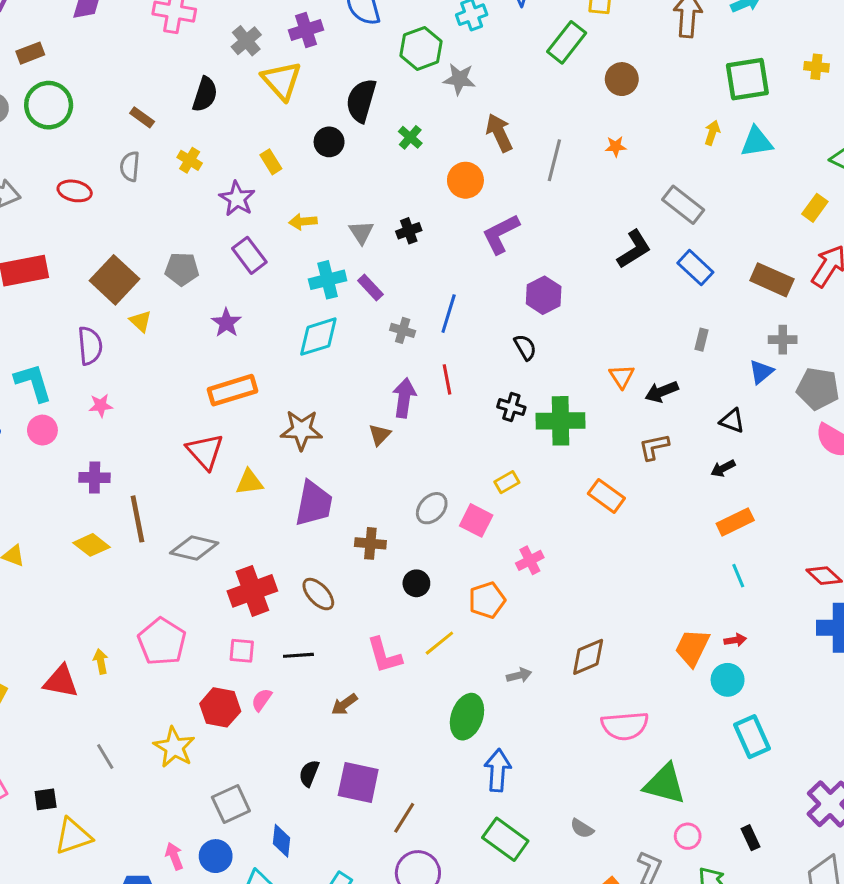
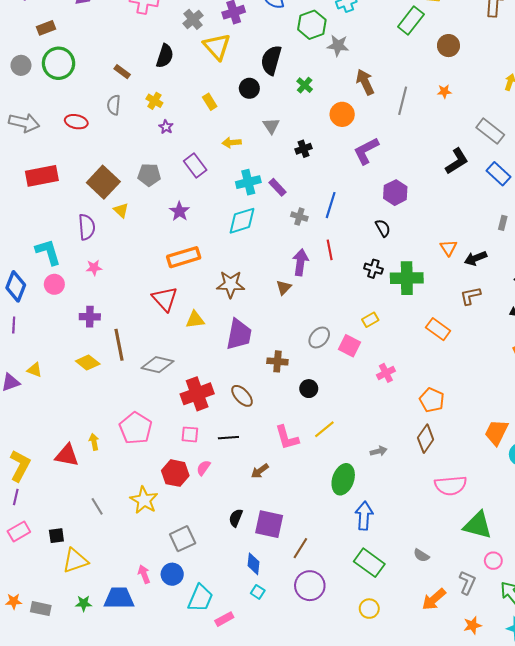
purple star: (237, 199) -> (166, 127), moved, size x0.6
gray triangle: (361, 232) -> (271, 126), moved
orange pentagon: (487, 600) -> (432, 400), moved, turned -30
brown diamond: (588, 657) -> (426, 439), turned -32
blue diamond: (282, 841) -> (253, 564), moved

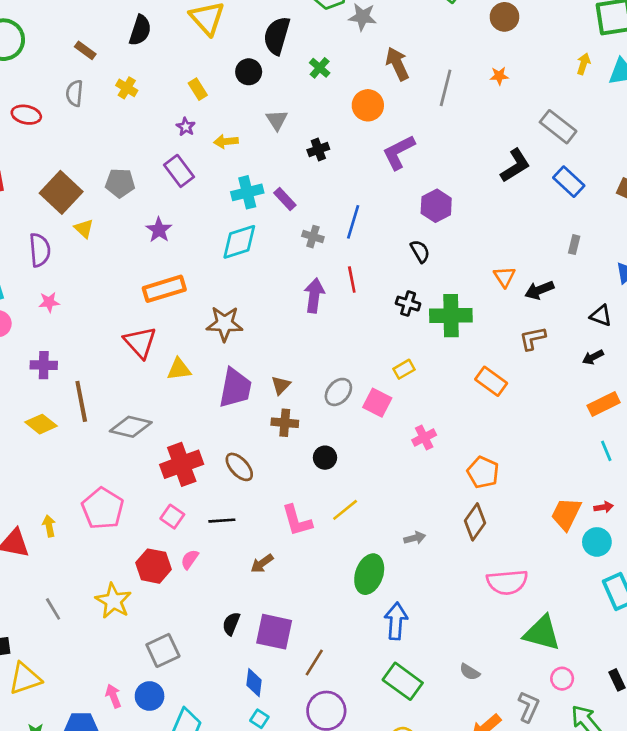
purple star: (166, 127) -> (186, 127), moved
brown triangle: (284, 287) -> (281, 385), moved
pink square: (190, 434) -> (172, 517), turned 30

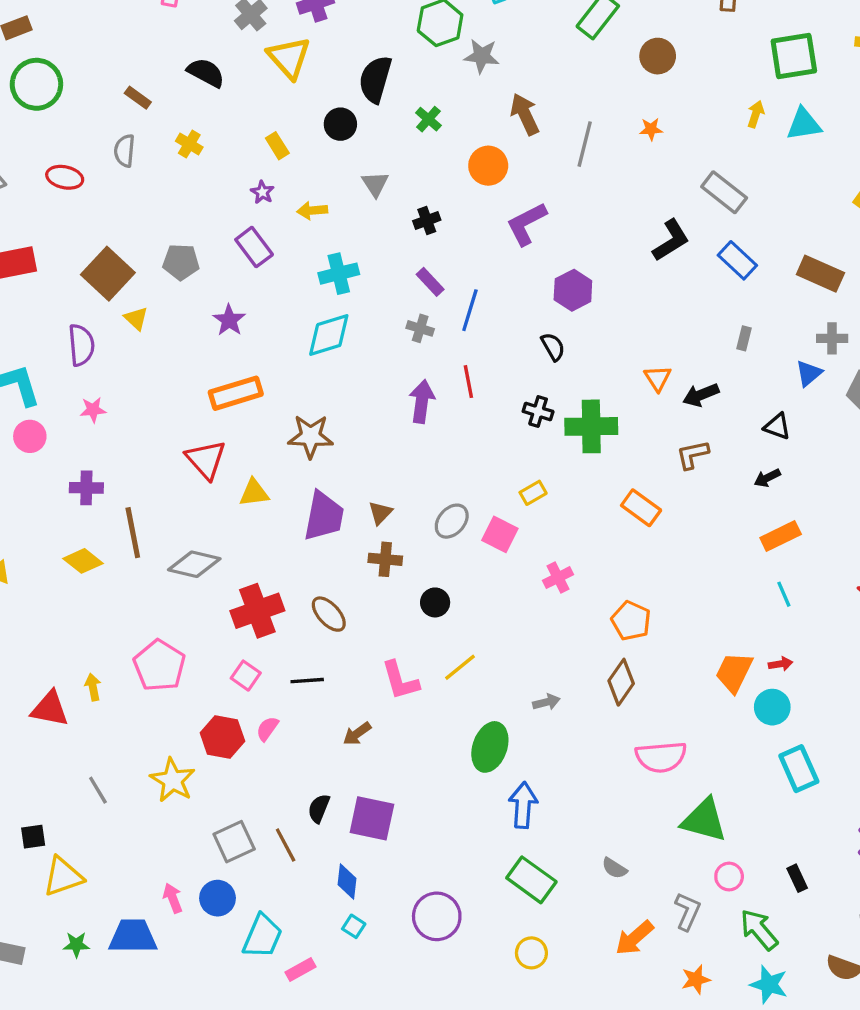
black semicircle: (140, 30) -> (206, 73), turned -80
purple rectangle: (285, 199) -> (430, 282), moved
brown line: (314, 663) -> (286, 845), moved, turned -60

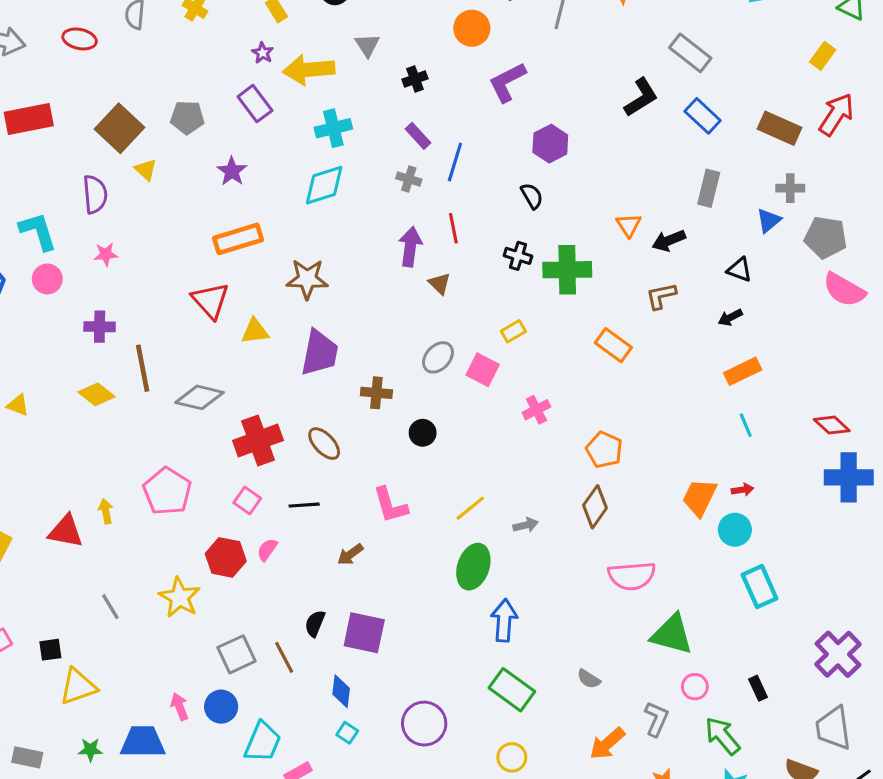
yellow arrow: (312, 210) -> (309, 70), size x1.8
gray rectangle: (744, 338) -> (709, 188), size x1.6
brown triangle: (380, 513) -> (440, 284), moved, turned -30
yellow line: (460, 667) -> (470, 508), moved

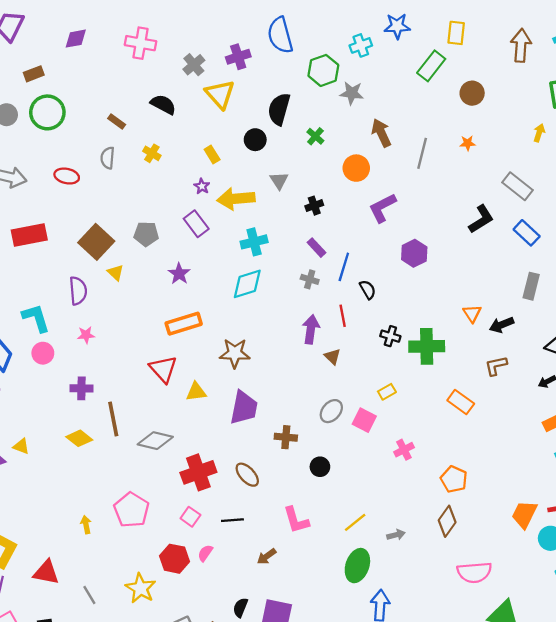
black semicircle: (532, 196) -> (368, 290), moved
red triangle: (66, 531) -> (46, 572), moved

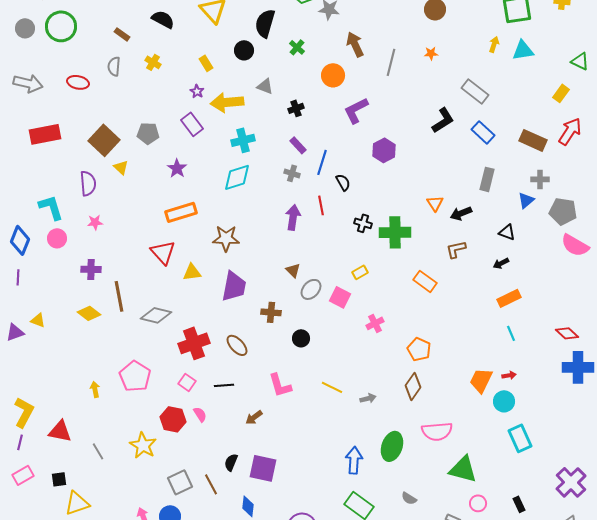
gray triangle: (279, 181) -> (265, 86), turned -36
brown triangle: (332, 357) -> (293, 270), moved
yellow line: (355, 522) -> (332, 387), turned 65
pink semicircle: (205, 553) -> (200, 414), turned 112
green ellipse: (357, 566) -> (392, 446), moved

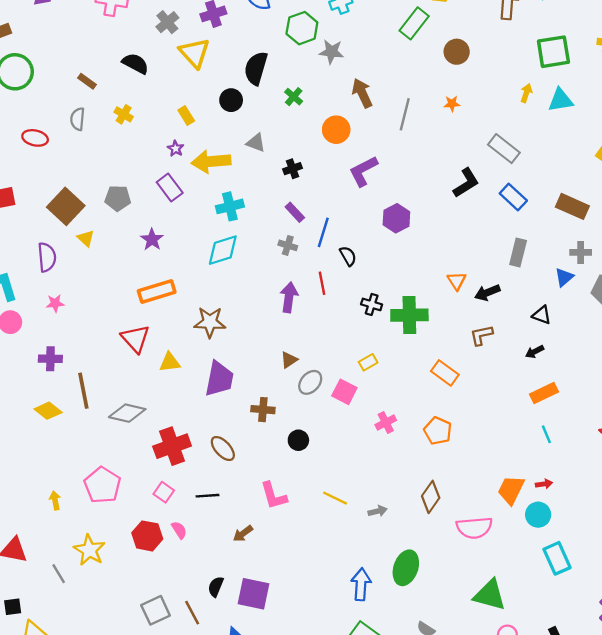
brown triangle: (293, 270) -> (289, 360), turned 42
orange pentagon: (419, 349) -> (438, 431), moved
pink semicircle: (437, 431) -> (474, 528), moved
yellow star: (143, 445) -> (89, 550), moved

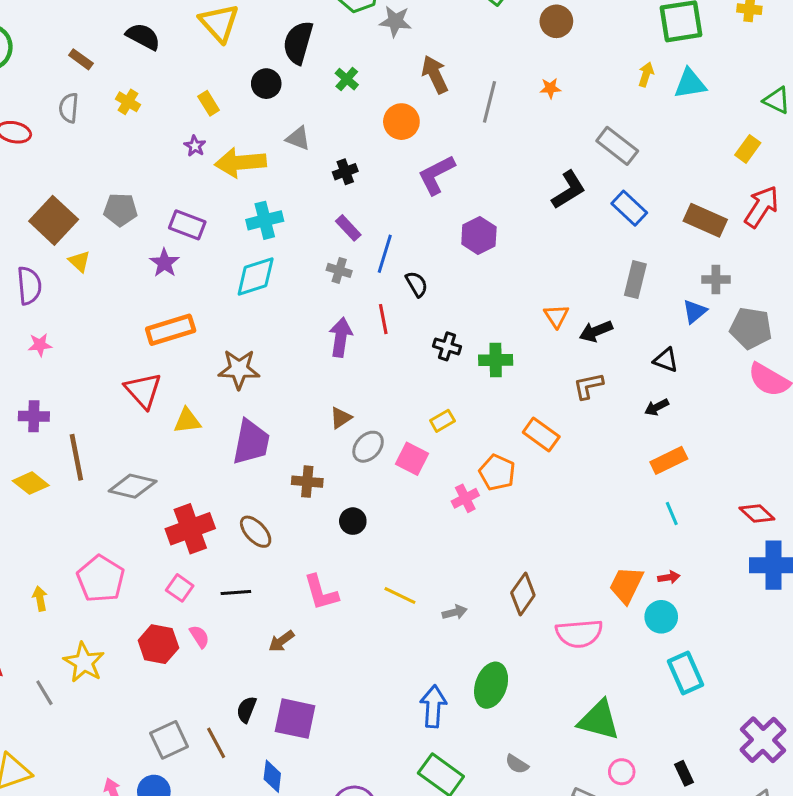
purple rectangle: (170, 188) -> (187, 225), moved, turned -32
green cross: (409, 315) -> (496, 360), size x0.7
orange pentagon: (438, 431) -> (497, 472), moved

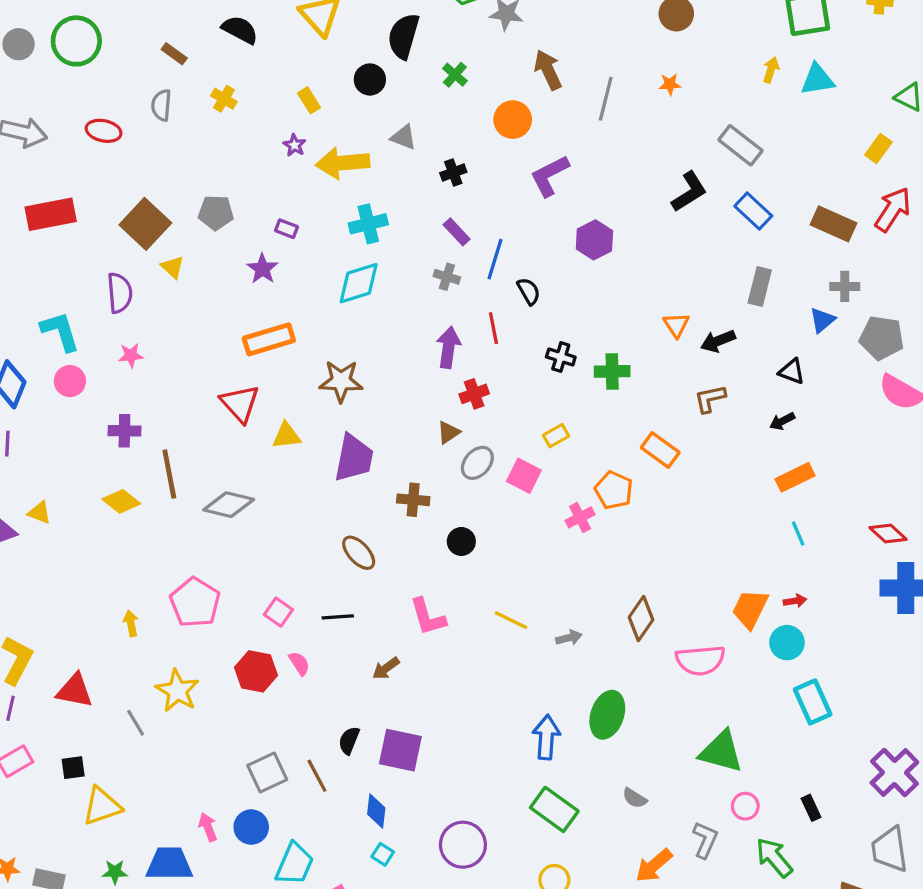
purple rectangle: (187, 225) -> (286, 229), size x0.6
red cross: (190, 529) -> (474, 394), moved, size x0.6

